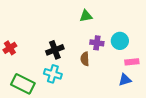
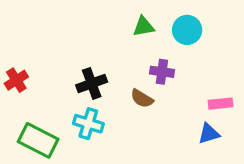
cyan circle: (120, 41) -> (187, 30), moved
brown semicircle: (85, 59) -> (142, 99), turned -56

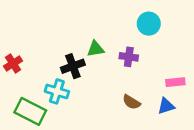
green triangle: (144, 27) -> (96, 49), moved
brown semicircle: (142, 99) -> (131, 102), moved
cyan cross: (88, 124) -> (57, 91), moved

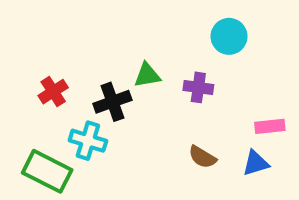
red cross: (13, 64) -> (53, 92), moved

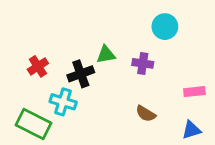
blue triangle: (256, 163) -> (191, 130), moved

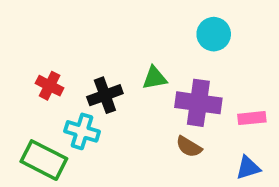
green triangle: (106, 55) -> (155, 78), moved
purple cross: (143, 63) -> (198, 103), moved, size x1.6
red cross: (38, 66) -> (50, 86), turned -30

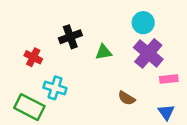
black cross: (105, 95) -> (70, 37), moved
purple cross: (198, 103) -> (148, 53), moved, turned 32
blue triangle: (248, 168) -> (166, 112), turned -48

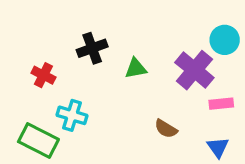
cyan circle: (143, 23) -> (225, 40), moved

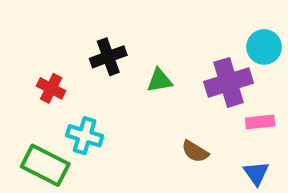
purple cross: (194, 70) -> (229, 82), turned 33

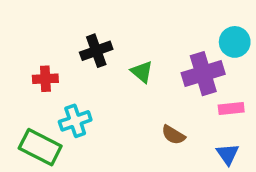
green triangle: (160, 80) -> (142, 72), turned 50
red cross: (51, 88) -> (45, 79), turned -30
cyan cross: (85, 136) -> (75, 121), turned -36

